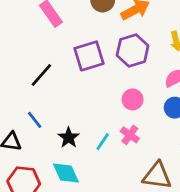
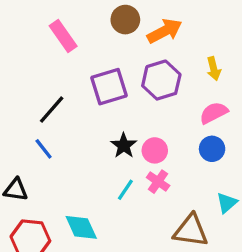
pink circle: (133, 99) -> (155, 150), moved
blue line: (35, 120) -> (44, 149), moved
black star: (69, 138) -> (124, 146), moved

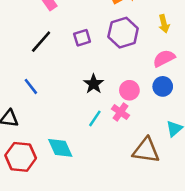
purple square: (109, 87) -> (82, 38), size x0.6
black line: (52, 110) -> (41, 42), moved
pink circle: (155, 150) -> (129, 90), moved

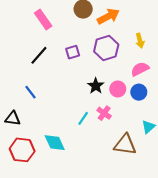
black star: (94, 84) -> (96, 86), moved
pink circle: (129, 90) -> (118, 89), moved

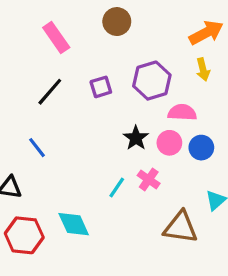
orange arrow: (108, 16) -> (206, 33), moved
pink semicircle: (140, 69) -> (182, 112), moved, turned 30

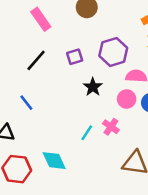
black star: (136, 138) -> (93, 87), moved

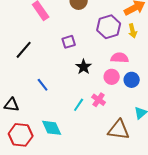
purple hexagon: (113, 52) -> (109, 27), moved
black line: (36, 60) -> (24, 50), moved
blue line: (26, 103) -> (43, 85), moved

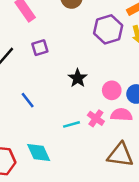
purple square: (69, 42) -> (40, 48), moved
pink semicircle: (120, 58) -> (121, 115), moved
cyan line: (79, 105) -> (72, 124), turned 40

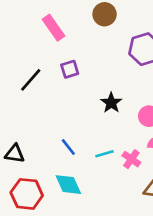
blue line: (28, 100) -> (68, 147), moved
pink cross: (96, 118) -> (131, 159), moved

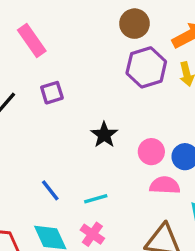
brown circle: (105, 14) -> (134, 24), moved
pink cross: (131, 159) -> (92, 234), moved

